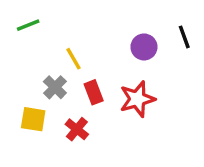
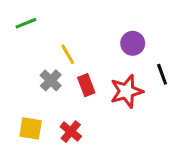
black line: (184, 37) -> (162, 74), moved
yellow square: (33, 119) -> (31, 128), moved
red cross: (77, 129) -> (71, 132), moved

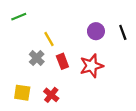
black line: (162, 74) -> (123, 32), moved

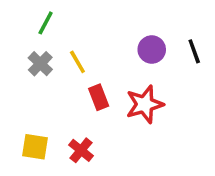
green line: (19, 17) -> (46, 23), moved, turned -40
gray cross: (37, 58) -> (40, 64), moved

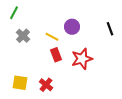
green line: (46, 23) -> (14, 13), moved
purple circle: (152, 50) -> (72, 27), moved
yellow line: (77, 62) -> (52, 37), moved, turned -32

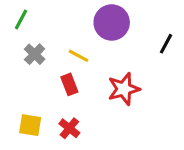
purple circle: (72, 27) -> (112, 22), moved, size x1.5
black line: (110, 29) -> (166, 44), turned 48
red rectangle: (56, 55) -> (69, 84), moved

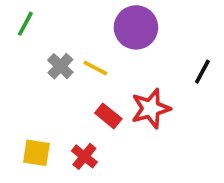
black line: (166, 44) -> (202, 72), moved
gray cross: (35, 54) -> (60, 66), moved
red rectangle: (69, 84) -> (108, 116), moved, turned -30

